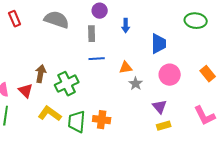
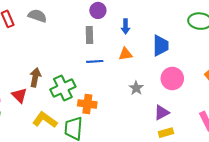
gray semicircle: (57, 20) -> (37, 16), moved, size x0.7
orange triangle: (126, 68) -> (126, 54), moved
purple triangle: (160, 107) -> (162, 112), turned 42
orange cross: (102, 120) -> (87, 104), moved

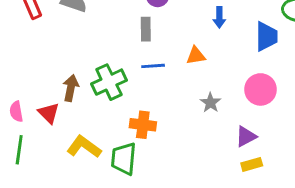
blue arrow: (126, 26) -> (219, 17), moved
blue trapezoid: (161, 46) -> (266, 36), moved
green cross: (63, 88) -> (109, 82), moved

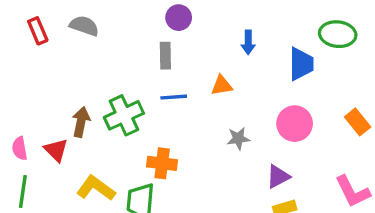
gray star: (210, 103) -> (238, 138), turned 30

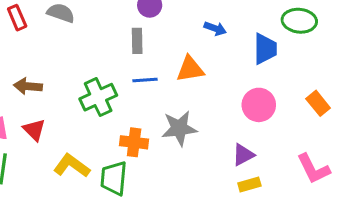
blue arrow: (248, 42) -> (215, 29), turned -70
orange triangle: (222, 85) -> (190, 69), size x1.4
brown arrow: (81, 122) -> (28, 86), moved, turned -96
gray star: (238, 138) -> (179, 128), moved, size x1.6

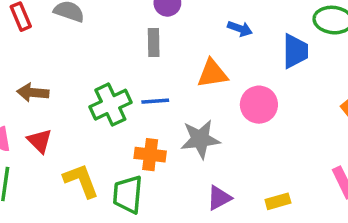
blue line: (145, 80) -> (155, 101), moved
pink circle: (259, 105) -> (259, 105), moved
purple triangle: (243, 155) -> (219, 198), moved
yellow L-shape: (72, 166) -> (81, 181), turned 33

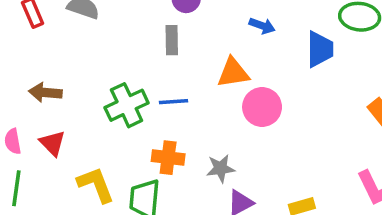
pink circle: (259, 105) -> (262, 107), moved
gray star: (200, 139) -> (221, 168), moved, size x0.7

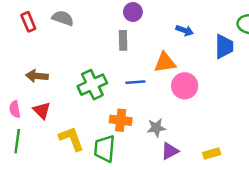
blue line: (174, 102) -> (135, 82), moved

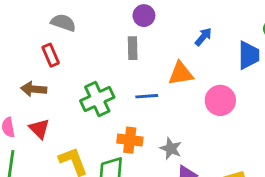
red rectangle: (28, 22) -> (51, 55), moved
blue arrow: (185, 30) -> (203, 37), turned -70
pink circle: (185, 86) -> (220, 100), moved
gray star: (156, 128) -> (171, 149), turned 30

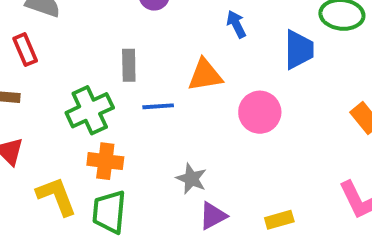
blue arrow: (203, 37) -> (236, 24), turned -66
gray rectangle: (133, 48) -> (129, 65), moved
orange cross: (130, 140) -> (105, 161), moved

